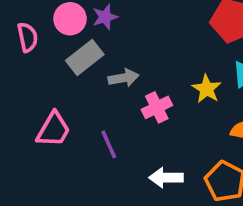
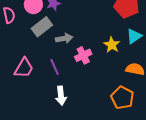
purple line: (109, 144) -> (55, 67), moved
white arrow: (166, 178) -> (61, 96), moved, turned -96

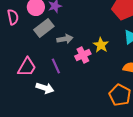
yellow star: (112, 45) -> (101, 45), moved
white arrow: (61, 96) -> (45, 88), moved, turned -66

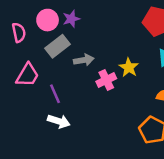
purple line: (56, 66) -> (55, 94), moved
pink trapezoid: (27, 67) -> (28, 75), moved

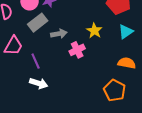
yellow star: (129, 68) -> (94, 31), moved

